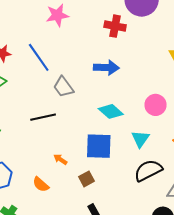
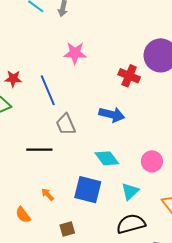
brown square: (87, 179) -> (67, 229), moved

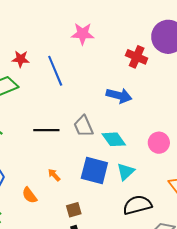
gray trapezoid: (66, 124) -> (84, 126), moved
cyan triangle: (130, 191) -> (126, 172), moved

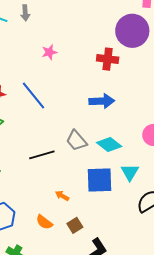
pink star: (83, 34) -> (49, 52), size x0.7
brown square: (74, 210) -> (75, 225), moved

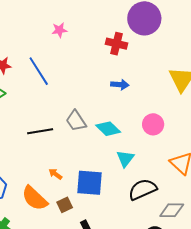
blue arrow: (102, 101) -> (120, 85), moved, size x0.7
blue square: (99, 180) -> (89, 183), moved
orange semicircle: (44, 222) -> (35, 198), size x1.6

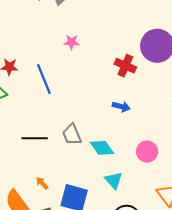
cyan triangle: (125, 159) -> (114, 180), turned -30

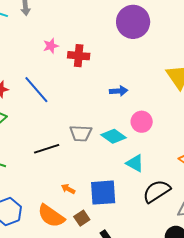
red cross: (125, 66) -> (79, 56), moved
gray trapezoid: (72, 135) -> (81, 133), turned -45
pink circle: (147, 152) -> (142, 122), moved

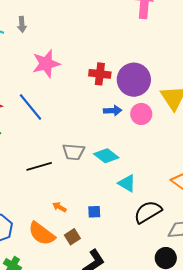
purple circle: (133, 22) -> (134, 80), moved
pink star: (51, 46) -> (46, 64), size x1.8
red cross: (79, 56) -> (100, 74), moved
pink circle: (142, 122) -> (141, 114), moved
blue square: (103, 193) -> (94, 212), size x0.5

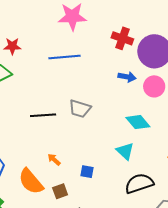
blue line: (30, 107) -> (65, 57), moved, turned -68
cyan diamond: (106, 156) -> (138, 122), moved

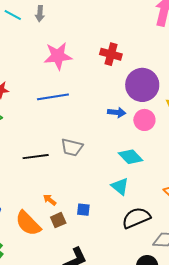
red cross: (122, 38) -> (111, 54), moved
brown square: (60, 191) -> (58, 220), moved

